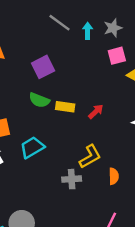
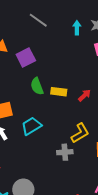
gray line: (59, 23) -> (38, 20), moved
purple square: (43, 67) -> (26, 57), moved
green semicircle: (39, 100) -> (37, 86), turned 48

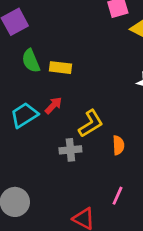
red arrow: (85, 95) -> (53, 105), moved

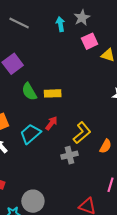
orange semicircle: (118, 145) -> (106, 146), turned 40

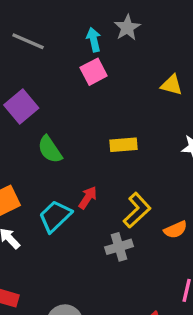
pink square: (90, 41) -> (94, 72), moved
yellow rectangle: (53, 93) -> (123, 145), moved
orange semicircle: (106, 146) -> (175, 230), turned 40

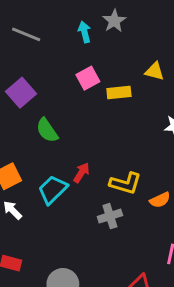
pink square: (94, 72) -> (88, 78), moved
yellow rectangle: (123, 145) -> (119, 92), moved
yellow L-shape: (137, 210) -> (125, 183), turned 60

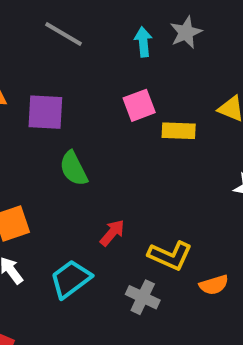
purple square: (21, 93) -> (45, 112), turned 36
cyan trapezoid: (53, 190) -> (71, 279), moved
gray cross: (110, 216) -> (143, 297), turned 35

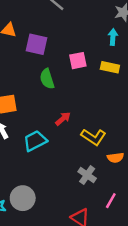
cyan arrow: (143, 42) -> (113, 37), moved
pink square: (139, 105) -> (78, 61), moved
gray cross: (143, 297) -> (87, 175), moved

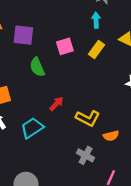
yellow rectangle: (110, 67) -> (96, 50), turned -60

